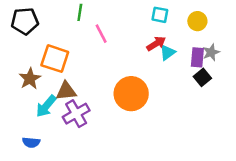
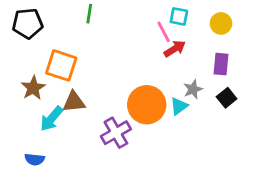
pink line: (101, 34) -> (164, 32), moved
cyan triangle: (167, 52) -> (179, 106), moved
gray star: (211, 52) -> (193, 89), moved
black square: (202, 77) -> (227, 98), moved
purple cross: (76, 114) -> (116, 133), moved

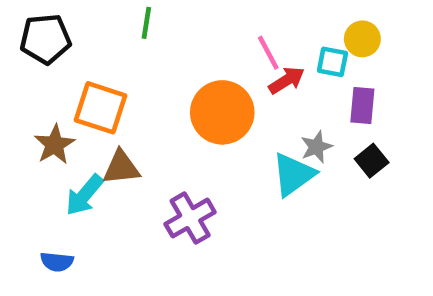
cyan square: (179, 16) -> (332, 62), moved
orange circle: (147, 105) -> (222, 112), moved
cyan triangle: (179, 106) -> (293, 174), size x1.5

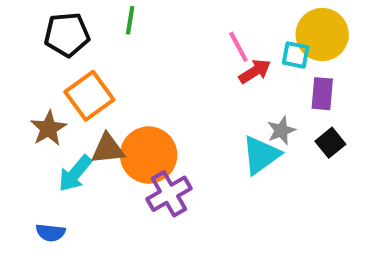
black pentagon: (45, 39) -> (67, 35), moved
yellow circle: (362, 39) -> (322, 35), size x1.6
orange square: (101, 108) -> (89, 96), turned 36
orange circle: (222, 112) -> (149, 155), moved

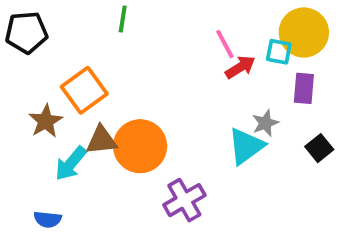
black pentagon: (67, 35) -> (26, 32), moved
black square: (330, 143) -> (319, 148), moved
purple cross: (169, 194) -> (184, 200), moved

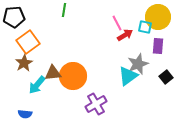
orange square: (84, 90) -> (28, 42), moved
gray star: (265, 123) -> (138, 64), size x1.5

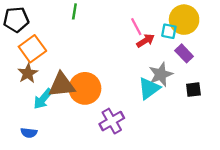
purple rectangle: (158, 46) -> (184, 53), turned -49
brown triangle: (53, 73) -> (62, 85), size x1.4
black square: (166, 77) -> (193, 90), turned 32

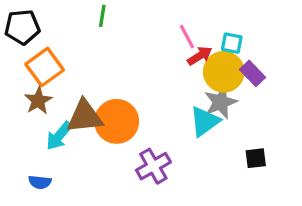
yellow circle: (184, 20) -> (224, 72), moved
black square: (193, 90) -> (256, 158), moved

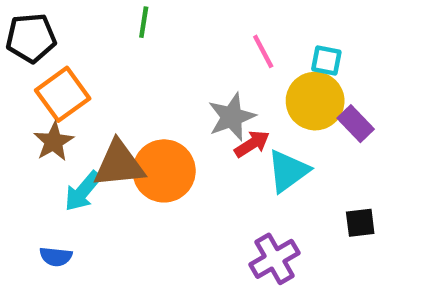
red arrow: (200, 56) -> (252, 144), moved
purple rectangle: (253, 73) -> (356, 124), moved
gray star: (221, 102) -> (232, 117), moved
purple cross: (153, 166) -> (274, 259), moved

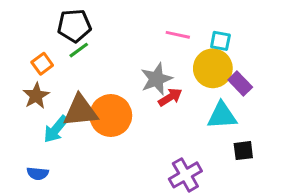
green line: (144, 22) -> (79, 50), moved, turned 45
black pentagon: (31, 38) -> (74, 26), moved
pink line: (263, 51) -> (178, 35), turned -50
orange square: (63, 94) -> (42, 64), size x0.6
cyan triangle: (288, 171) -> (222, 116), moved, turned 32

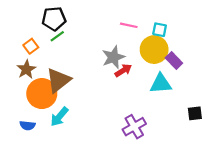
brown triangle: (80, 111) -> (58, 80), turned -32
orange circle: (111, 116) -> (42, 94), moved
cyan arrow: (56, 129) -> (59, 117), moved
black square: (243, 151) -> (195, 113), moved

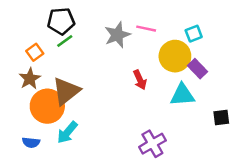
cyan square: (160, 30) -> (194, 34), moved, turned -32
gray star: (113, 57) -> (117, 35), moved
red arrow: (123, 70) -> (140, 80), turned 98
black square: (195, 113) -> (221, 117), moved

